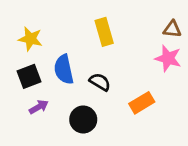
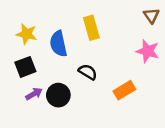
brown triangle: (172, 29) -> (151, 16), moved, turned 49
blue semicircle: (64, 69) -> (58, 44), moved
black circle: (83, 119) -> (58, 95), moved

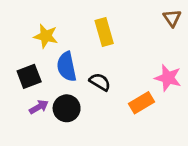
yellow star: (27, 34) -> (46, 36), moved
blue semicircle: (58, 44) -> (67, 67), moved
pink star: (148, 51) -> (168, 78), moved

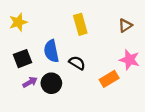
brown triangle: (172, 18) -> (125, 25), moved, turned 32
yellow star: (46, 36) -> (18, 22), moved, turned -30

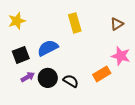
blue semicircle: (51, 51) -> (48, 48), turned 75
black semicircle: (77, 63) -> (71, 81), moved

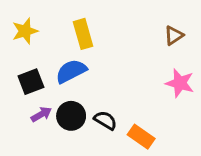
yellow rectangle: (75, 23) -> (83, 34), moved
orange rectangle: (102, 74) -> (141, 137), moved, turned 66

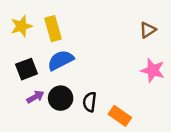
yellow rectangle: (83, 34) -> (53, 29), moved
black semicircle: (105, 120) -> (90, 102), turned -114

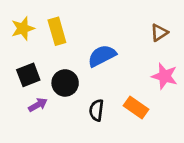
blue semicircle: (61, 60) -> (102, 56), moved
black circle: (61, 98) -> (65, 83), moved
orange rectangle: (120, 116) -> (136, 108), moved

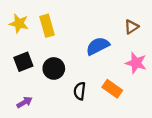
yellow star: (23, 28) -> (19, 23), turned 30
blue semicircle: (102, 56) -> (98, 46), moved
purple arrow: (38, 105) -> (25, 102), moved

